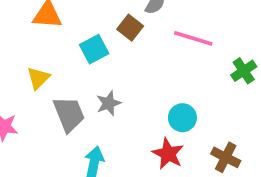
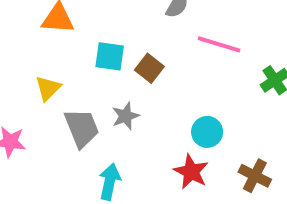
brown square: (130, 28) -> (149, 68), moved
cyan square: (94, 49) -> (110, 56), turned 36

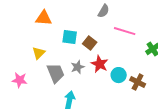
red star: (191, 172) -> (100, 64), moved
brown cross: (255, 176) -> (138, 82), moved

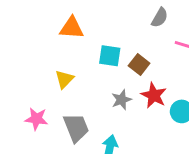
gray trapezoid: (56, 73) -> (76, 128), moved

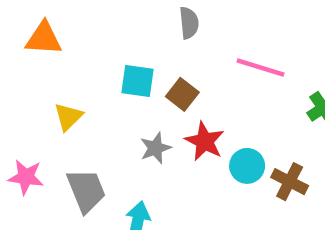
gray semicircle: (160, 18) -> (189, 23), moved, turned -36
orange triangle: (72, 28) -> (44, 38), moved

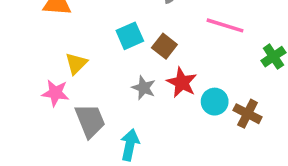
cyan square: (138, 81) -> (130, 36), turned -32
gray star: (155, 148) -> (144, 88), turned -30
pink star: (26, 177) -> (55, 93), moved

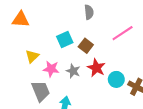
pink line: (225, 25) -> (123, 33), turned -50
pink star: (55, 93) -> (51, 69), moved

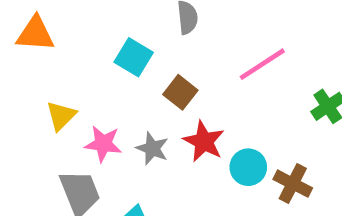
cyan square: (65, 39) -> (134, 57), moved, turned -35

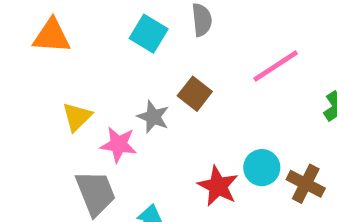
cyan square: (134, 57) -> (149, 34), moved
red star: (204, 141) -> (218, 186), moved
gray star: (152, 148) -> (153, 117), moved

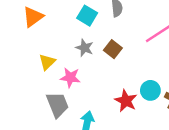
orange triangle: (52, 36) -> (33, 17), turned -40
gray star: (153, 117) -> (85, 48), moved

